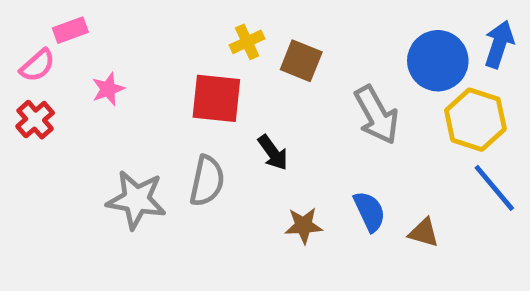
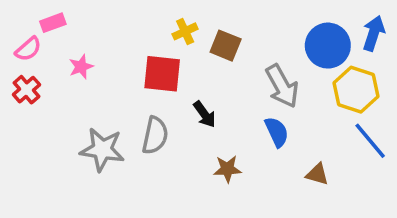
blue semicircle: (369, 211) -> (277, 132), moved

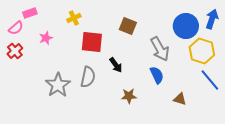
yellow cross: (185, 31) -> (74, 18), moved
gray star: (102, 150) -> (58, 85), turned 30

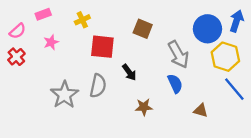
pink rectangle: (30, 13) -> (43, 14), moved

